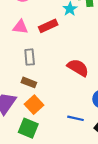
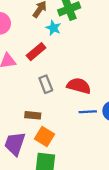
gray rectangle: (30, 57) -> (46, 84), moved
blue line: (76, 118) -> (88, 112), moved

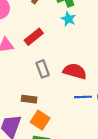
cyan star: (53, 28) -> (68, 19), moved

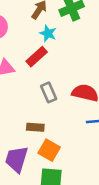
cyan star: (68, 19) -> (48, 33), moved

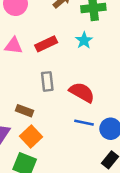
cyan star: (48, 33) -> (84, 40), moved

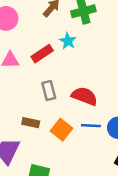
cyan star: (84, 40) -> (68, 41), moved
orange square: (31, 137) -> (62, 130), moved

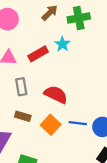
gray rectangle: (49, 90) -> (21, 87), moved
red semicircle: (84, 96) -> (56, 95), moved

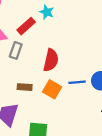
gray rectangle: (21, 87) -> (16, 50), moved, turned 42
red semicircle: (56, 95) -> (51, 60), turned 90

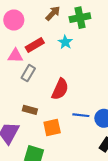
red rectangle: (26, 26) -> (35, 45), moved
orange square: (52, 89) -> (52, 128), moved, turned 36

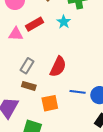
gray rectangle: (28, 73) -> (27, 66), moved

